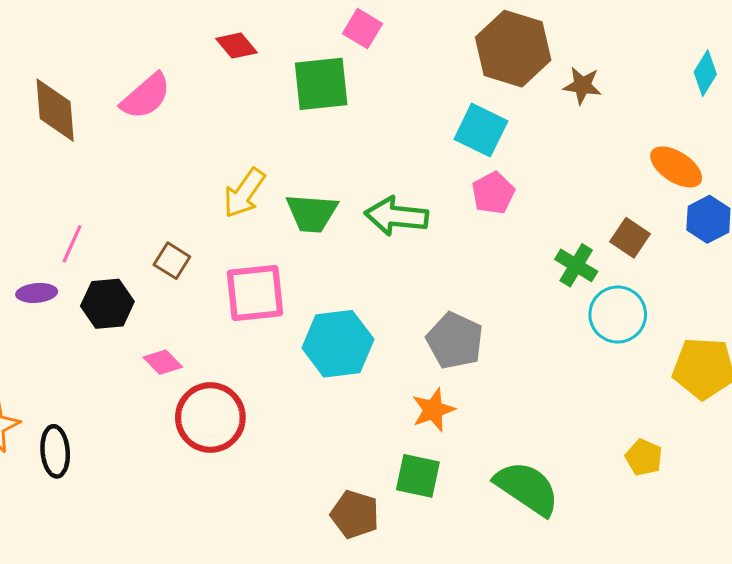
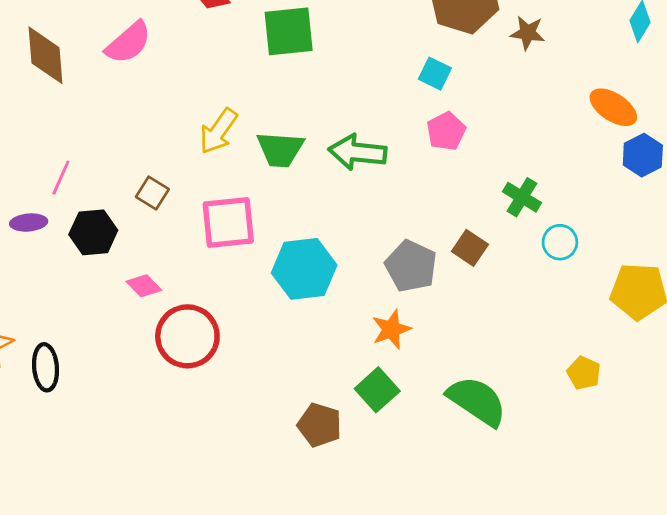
cyan square: (481, 130) -> (435, 74), size x0.7
brown square: (630, 238) -> (470, 248), moved
cyan circle: (618, 315) -> (560, 242), size x0.7
green square: (418, 476) -> (377, 390), turned 36

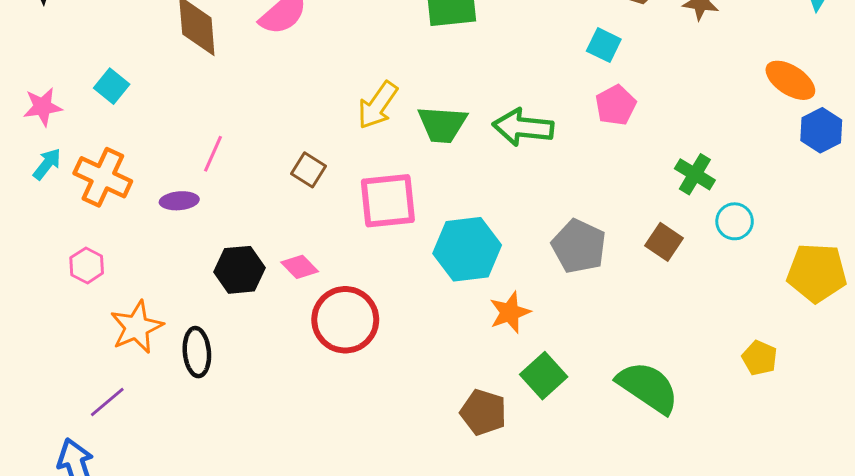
black hexagon: (93, 232) -> (239, 270), moved
brown square: (470, 248) -> (664, 242), moved
orange star: (391, 329) -> (510, 312), moved

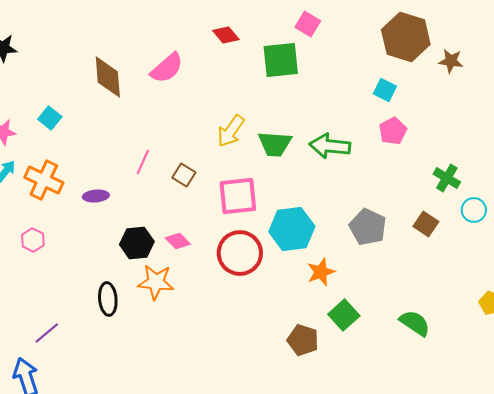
pink line: (213, 154) -> (143, 162), moved
red circle: (345, 320) -> (240, 253), moved
orange star: (137, 327) -> (156, 282), moved, turned 30
green semicircle: (648, 387) -> (415, 323), size x0.7

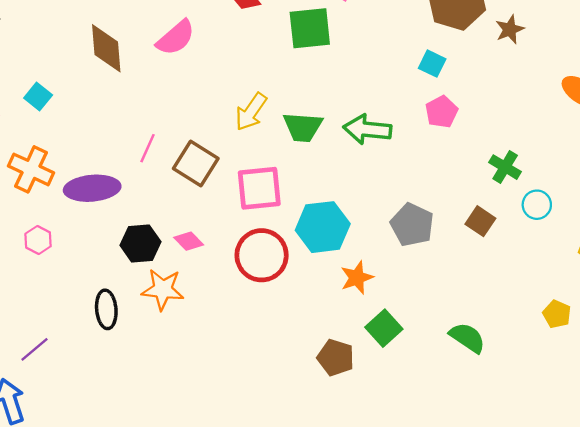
brown star: (451, 61) -> (510, 29), turned -30
brown square: (184, 175) -> (196, 164), size x1.6
purple ellipse: (96, 196) -> (92, 188), size x1.8
pink hexagon: (33, 240) -> (38, 240), moved

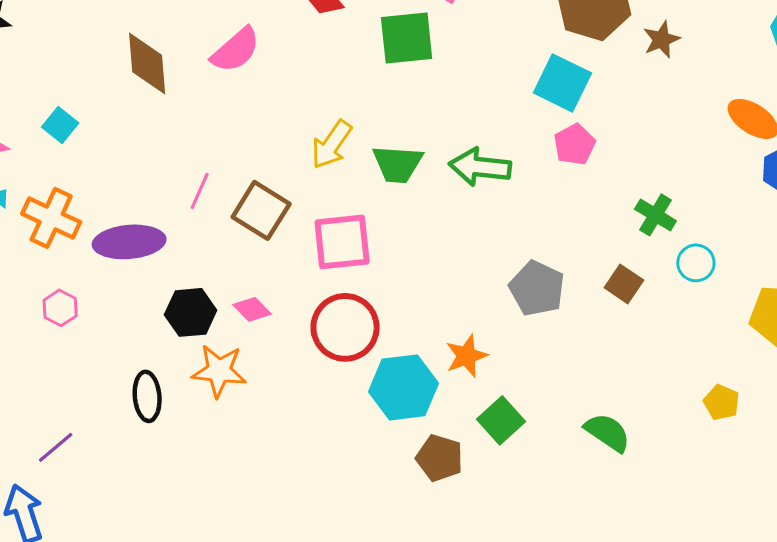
cyan square: (432, 64) -> (562, 83), size x1.6
cyan hexagon: (323, 227) -> (404, 387), moved

